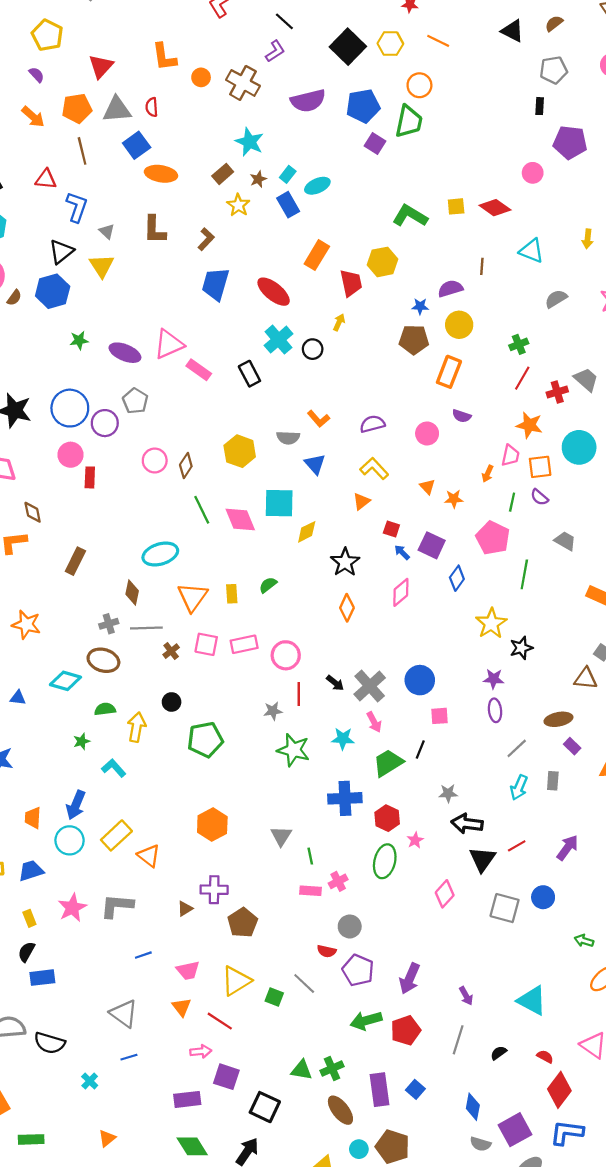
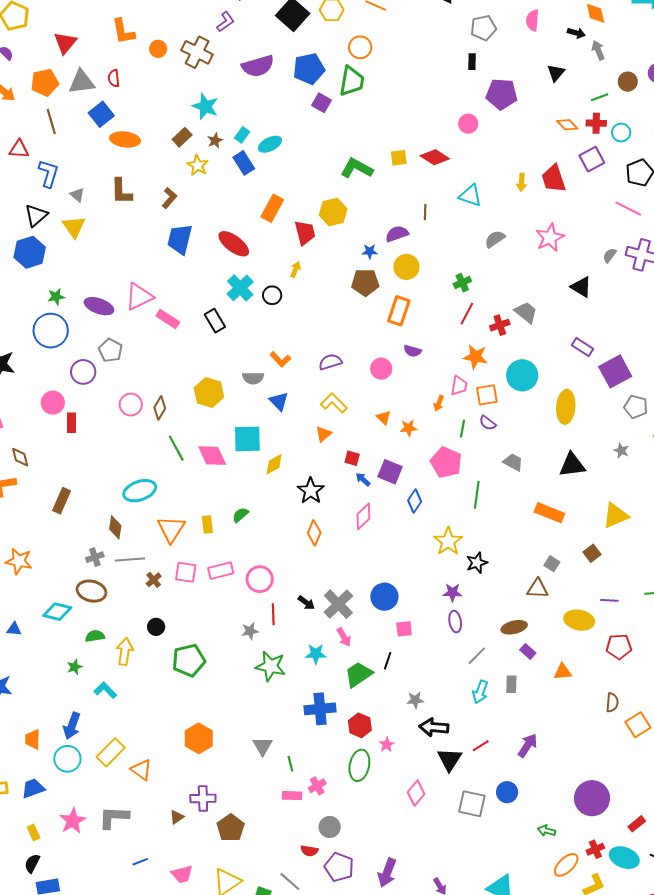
blue circle: (70, 408) -> (51, 331), moved

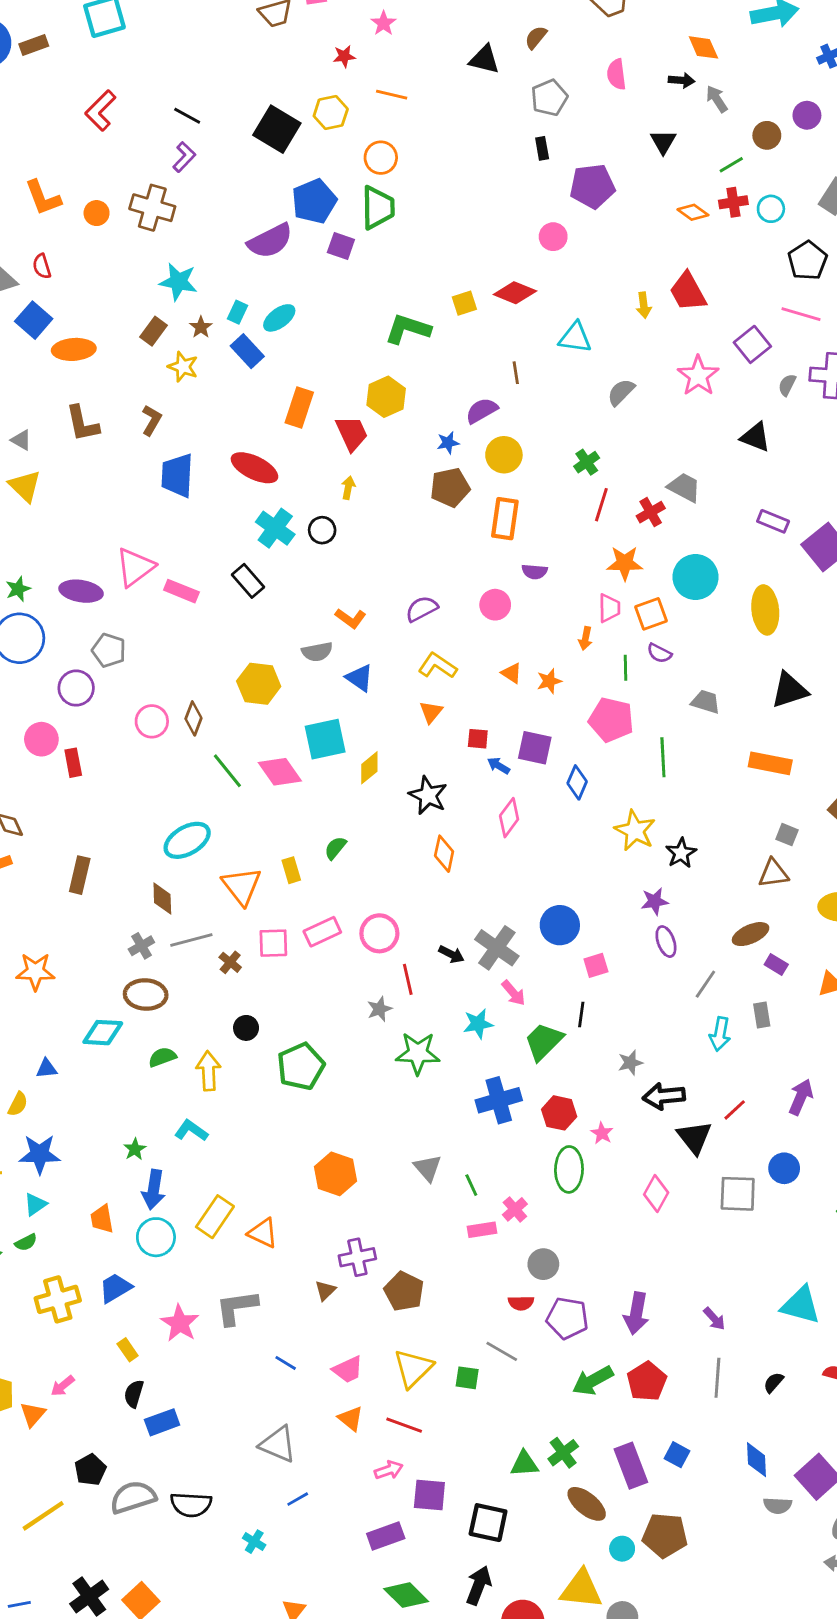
purple semicircle: (258, 66) -> (270, 241), moved
purple square: (592, 159) -> (752, 344), moved
green star: (75, 667) -> (135, 1149), moved
blue line: (140, 862) -> (286, 1363), turned 63

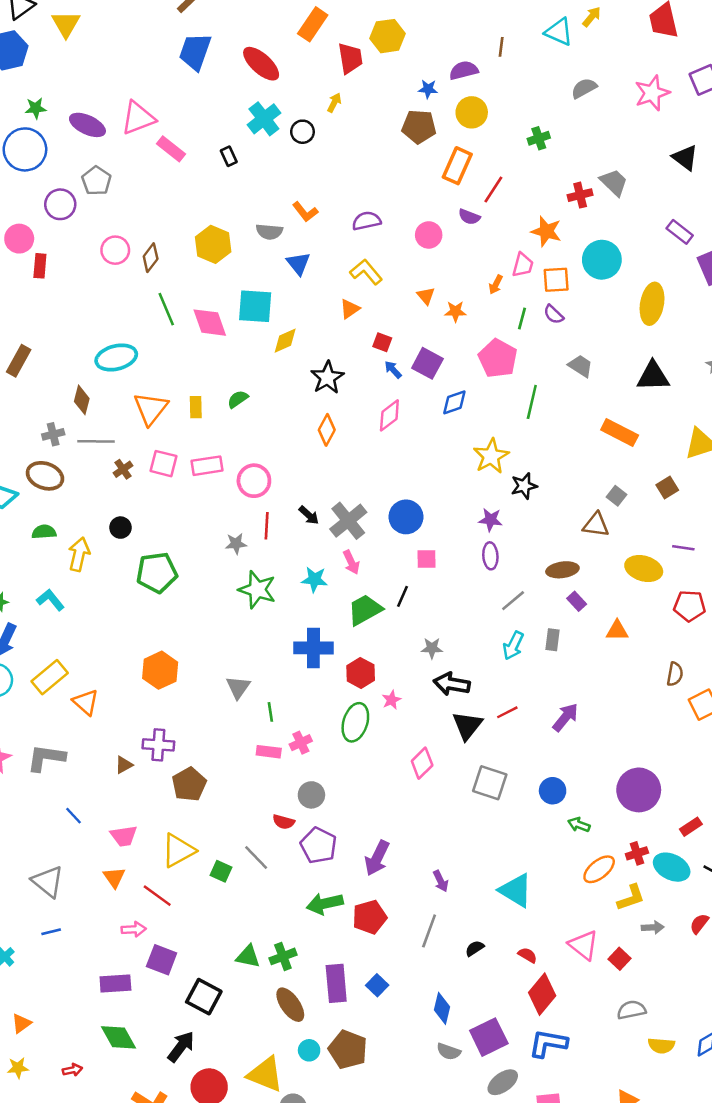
yellow arrow: (644, 305) -> (592, 17), moved, turned -150
red line: (601, 505) -> (493, 190), moved
black rectangle: (248, 581) -> (229, 156), size x0.7
blue diamond: (577, 782) -> (454, 402), turned 32
blue circle: (784, 1168) -> (553, 791), moved

